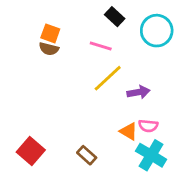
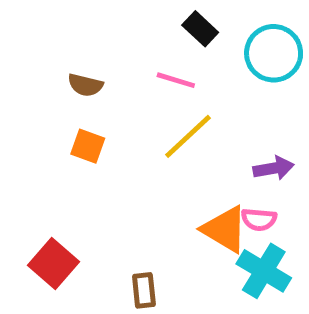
orange square: (50, 33) -> (88, 146), moved
purple arrow: (138, 92) -> (274, 168), moved
orange triangle: (129, 131) -> (225, 229), size x1.5
brown rectangle: (87, 155) -> (144, 290), moved, turned 42

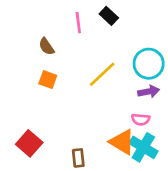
cyan circle: (274, 53) -> (149, 64), moved
pink line: (176, 80) -> (78, 23), moved, turned 66
brown semicircle: (85, 85) -> (46, 46), turned 42
orange triangle: (225, 229) -> (122, 142), moved

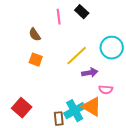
purple arrow: (149, 92) -> (90, 73), moved
cyan cross: (143, 147) -> (75, 111), moved, turned 30

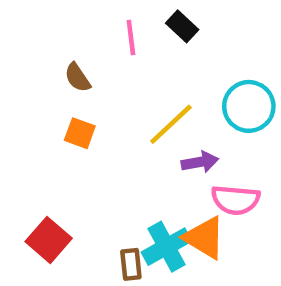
pink semicircle: (106, 90) -> (235, 200), size x1.5

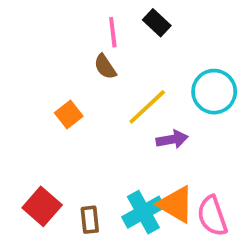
brown semicircle: (78, 78) -> (105, 67), moved
orange square: (80, 133) -> (69, 115), turned 32
pink semicircle: (235, 200) -> (212, 216), moved, turned 66
brown rectangle: (131, 264) -> (90, 220), moved

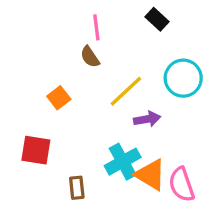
black rectangle: (157, 23) -> (157, 19), moved
red square: (42, 206) -> (36, 150), moved, turned -32
cyan cross: (143, 212) -> (123, 162), moved

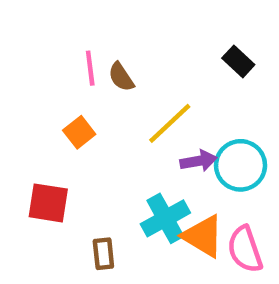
black rectangle: (157, 19) -> (238, 61), moved
pink line: (96, 27) -> (90, 68), moved
cyan circle: (183, 78) -> (241, 165), moved

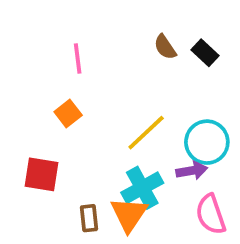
brown semicircle: (121, 77) -> (165, 47), moved
yellow line: (170, 123) -> (146, 133), moved
purple arrow: (199, 161) -> (192, 171), moved
orange triangle: (203, 236) -> (129, 214), moved, turned 33

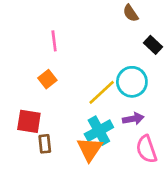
brown semicircle: (165, 47) -> (131, 13), moved
black rectangle: (205, 53) -> (153, 45), moved
cyan circle: (207, 142) -> (132, 82), moved
brown rectangle: (89, 218) -> (45, 144), moved

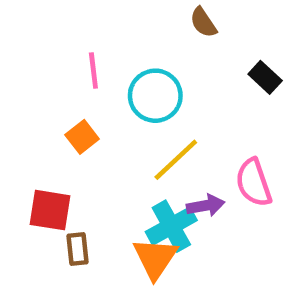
brown semicircle: (131, 13) -> (203, 22), moved
cyan circle: (132, 82) -> (155, 96), moved
purple arrow: (133, 119) -> (206, 206), moved
pink semicircle: (146, 149) -> (254, 183), moved

